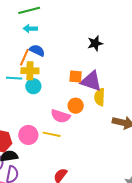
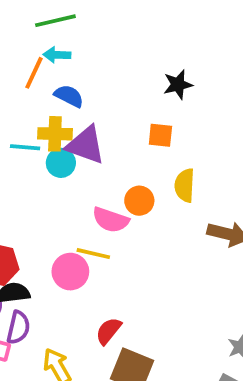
orange line: (24, 57) -> (34, 73), moved
orange square: (76, 77) -> (160, 135), moved
purple triangle: (91, 81) -> (86, 145), moved
pink circle: (28, 135) -> (70, 272), moved

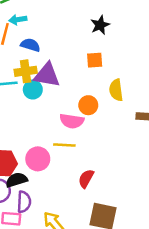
pink circle: (70, 272) -> (38, 159), moved
red semicircle: (108, 331) -> (86, 179), moved

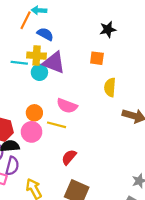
orange circle: (88, 105) -> (34, 113), moved

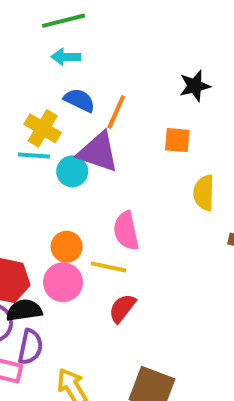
orange line: (26, 20) -> (116, 112), moved
yellow cross: (37, 56) -> (43, 128), moved, turned 30
pink semicircle: (67, 106) -> (126, 231), turned 60
red semicircle: (69, 157) -> (122, 308), moved

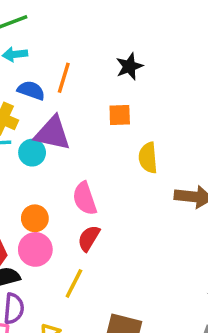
orange line: (116, 112) -> (64, 78), moved
yellow line: (108, 267) -> (74, 283), moved, turned -68
red semicircle: (122, 308) -> (89, 238), moved

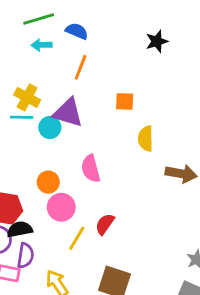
black star: (129, 66) -> (157, 41), moved
blue semicircle: (31, 90) -> (77, 31), moved
red semicircle: (89, 238) -> (105, 224), moved
pink circle: (35, 249) -> (61, 207), moved

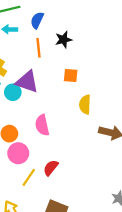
blue semicircle: (77, 31) -> (37, 20), turned -91
black star: (157, 41) -> (64, 40), moved
orange line: (81, 67) -> (38, 48), turned -30

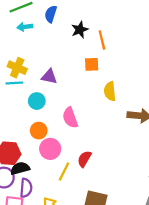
orange line: (38, 48) -> (102, 40), moved
purple triangle: (27, 82) -> (49, 77), size x0.7
cyan circle: (13, 92) -> (37, 101), moved

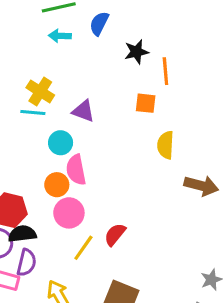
pink semicircle: (70, 118) -> (76, 170), moved

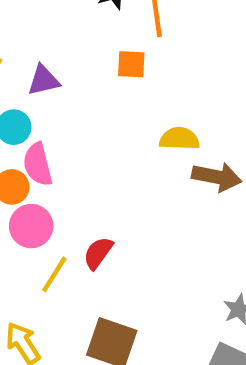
purple triangle: (83, 111) -> (44, 80), turned -30
yellow semicircle: (166, 145) -> (179, 139), moved, turned 92

